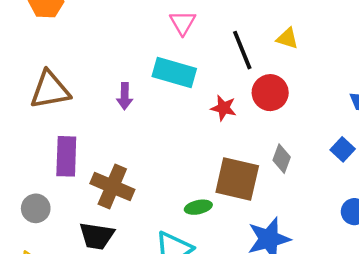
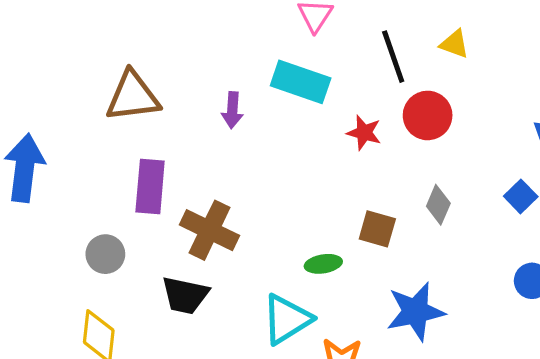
brown square: (237, 179) -> (377, 229), size x0.6

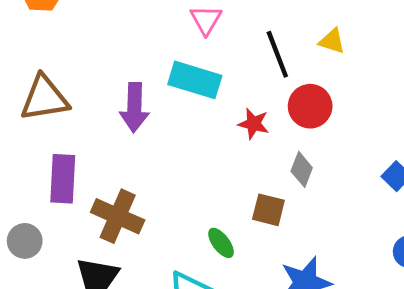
purple arrow: (232, 110) -> (134, 107), size x1.5
gray diamond: (438, 205) -> (302, 169), moved
green ellipse: (323, 264) -> (221, 243), turned 64

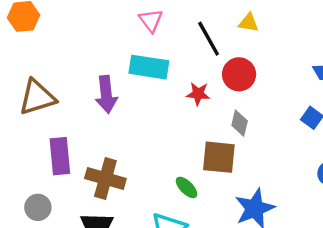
brown square: (268, 210) -> (219, 157), size x1.4

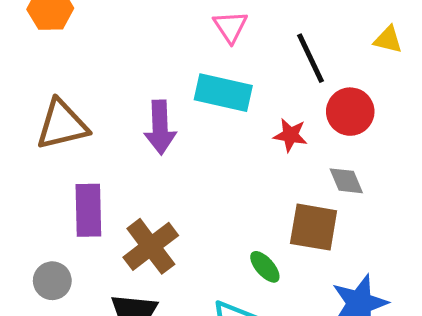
yellow triangle: (249, 23) -> (388, 40), moved
gray diamond: (240, 123) -> (346, 181), turned -40
brown cross: (105, 178) -> (151, 246), turned 33

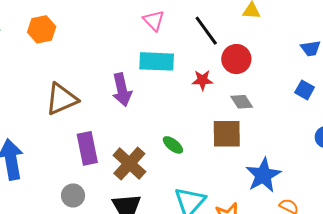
green ellipse: (265, 267) -> (173, 145), moved

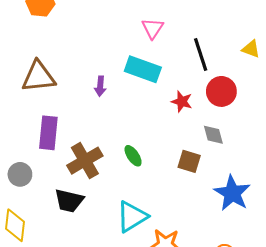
purple arrow: (122, 90) -> (100, 86), size x0.6
brown square: (227, 134) -> (189, 161), size x0.7
blue star: (263, 175) -> (232, 193), moved, turned -30

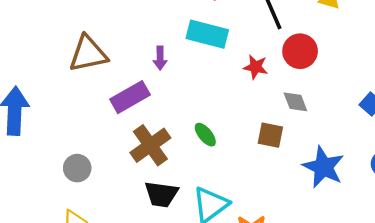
purple rectangle: (48, 133) -> (130, 97), moved, turned 60
black trapezoid: (69, 201) -> (161, 194), moved

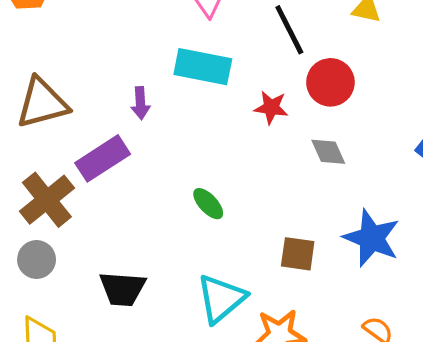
brown square: (270, 135) -> (298, 254), moved
brown cross: (150, 145) -> (47, 200), moved
black trapezoid: (161, 194) -> (122, 289), moved

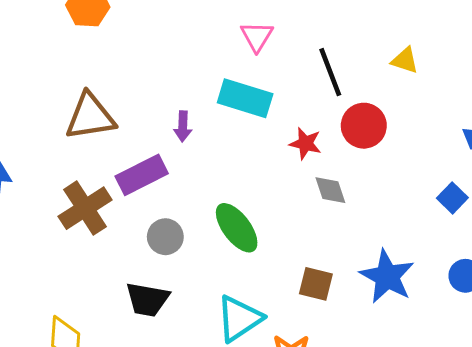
gray diamond: (328, 152) -> (330, 190), moved
green ellipse: (208, 204) -> (237, 228), size x1.6
gray circle: (37, 260) -> (165, 237), moved

